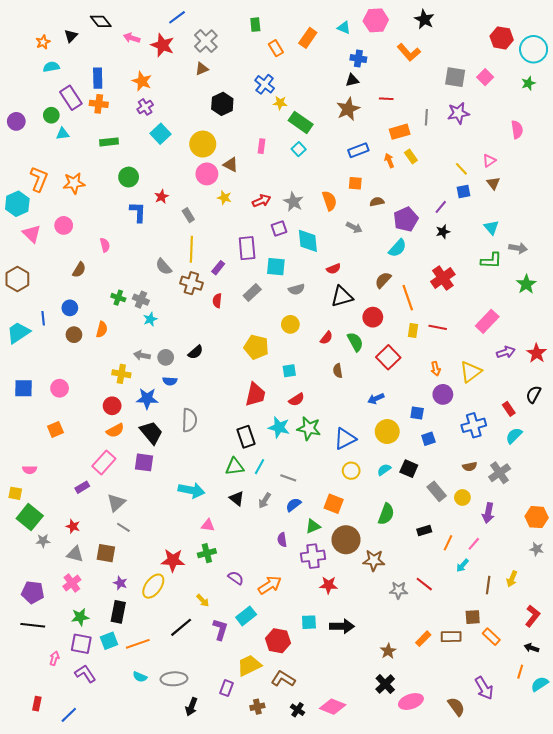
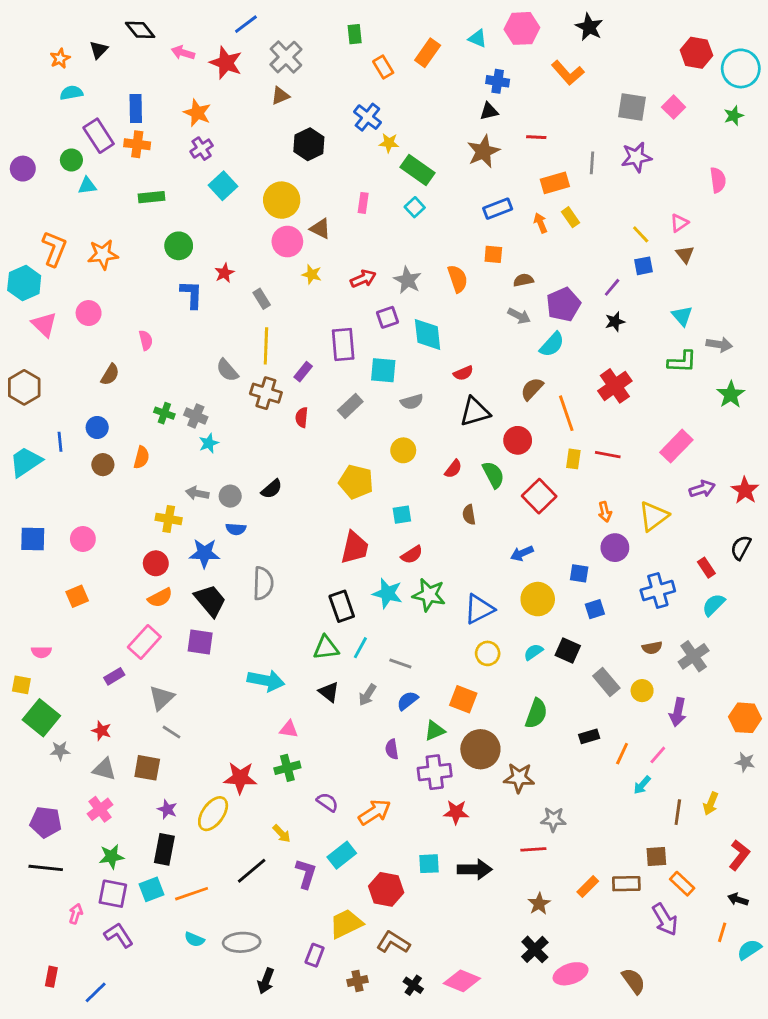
gray arrow: (354, 228) -> (519, 316), moved
red line: (424, 584) -> (533, 849), moved, turned -42
purple arrow: (484, 688) -> (665, 919), moved

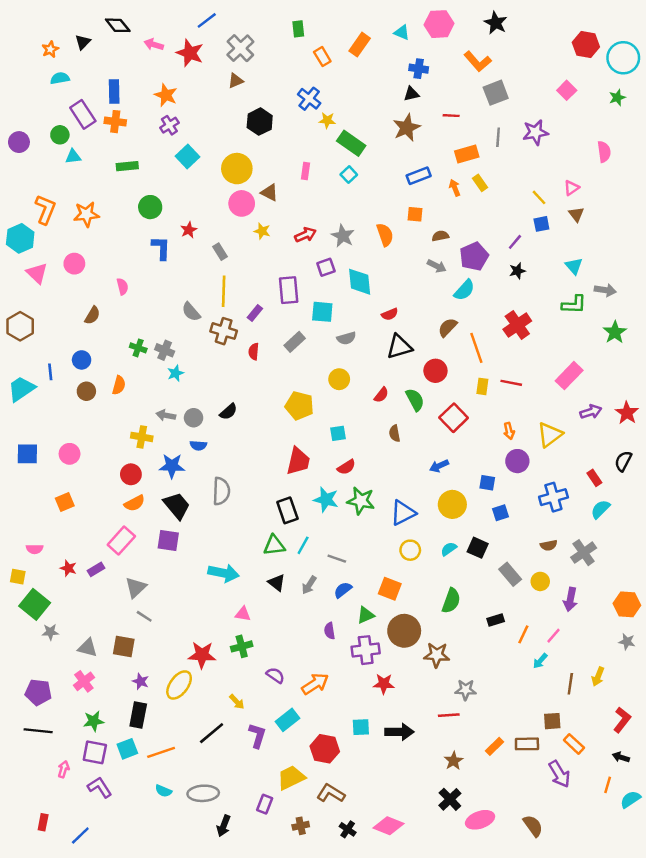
gray square: (632, 107) -> (496, 93), moved, turned -30
red star: (101, 731) -> (68, 568), moved

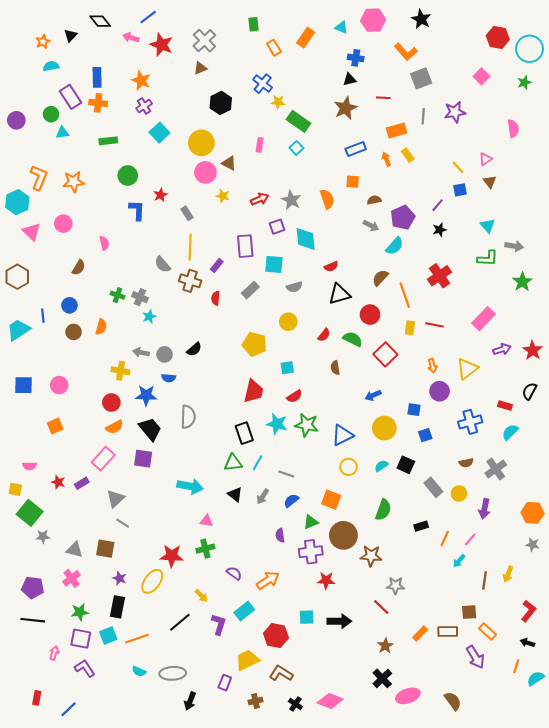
blue line: (207, 20) -> (148, 17), moved
green semicircle: (415, 400) -> (353, 339), turned -36
red rectangle: (594, 478) -> (505, 406), turned -40
red line: (449, 715) -> (381, 607), turned 48

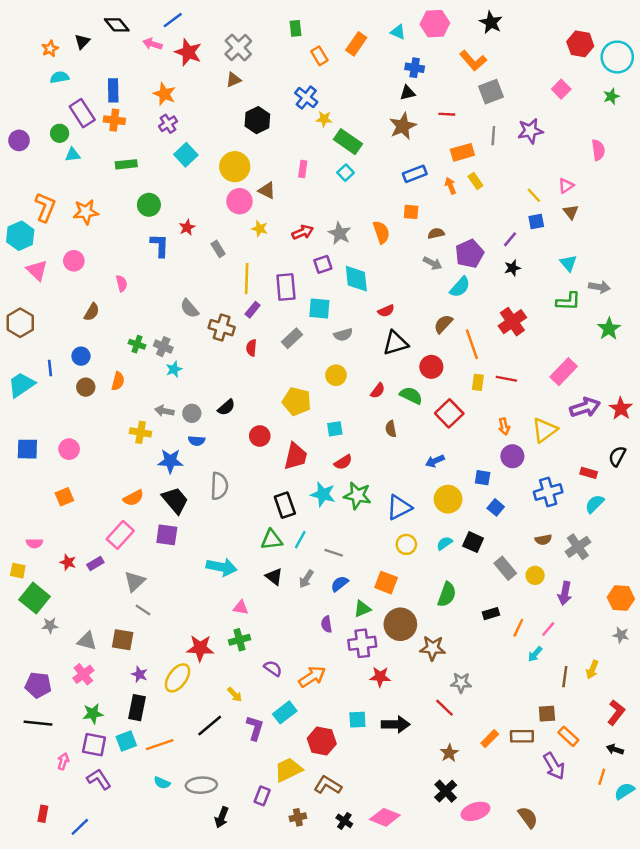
yellow line: (190, 247) -> (247, 279), moved
purple arrow: (502, 349) -> (585, 407), size x1.4
red circle: (111, 402) -> (260, 436), moved
blue square: (425, 435) -> (496, 507), turned -32

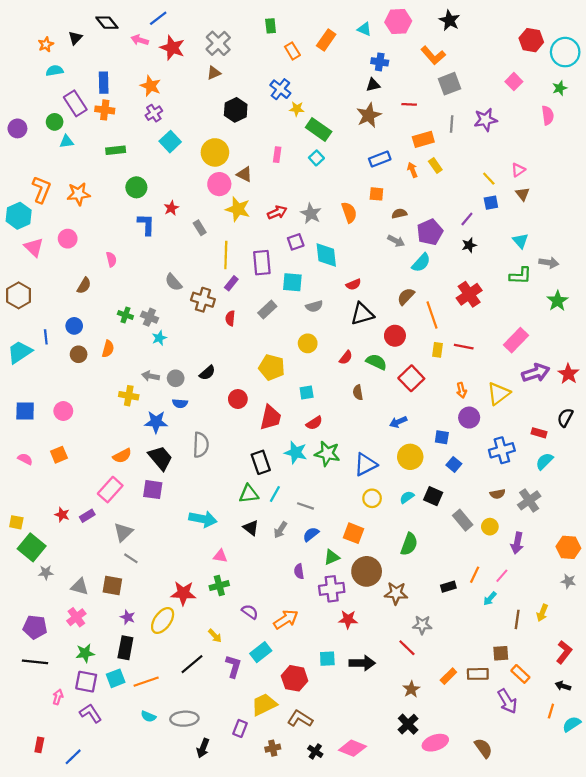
pink semicircle: (598, 150) -> (548, 115), moved
yellow star: (260, 229) -> (238, 209), size x1.6
pink semicircle: (35, 543) -> (25, 459), moved, turned -152
black rectangle: (491, 614) -> (448, 587), moved

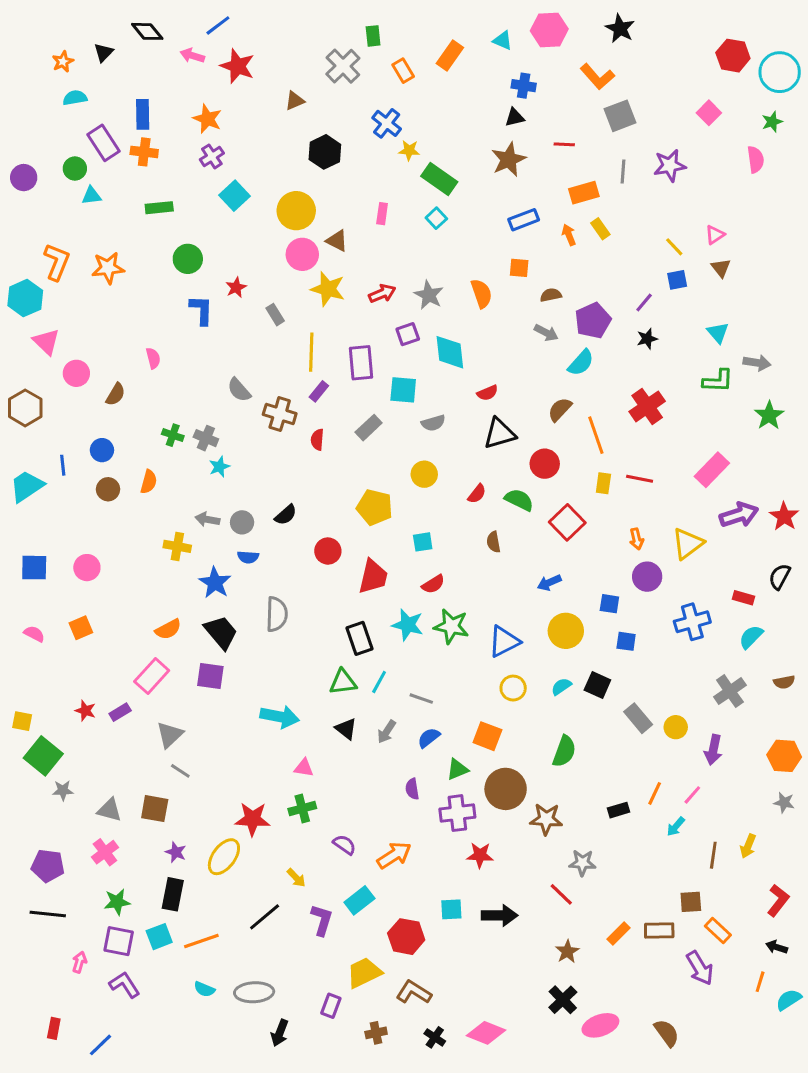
gray cross: (218, 43) -> (343, 66), moved
pink circle: (68, 239) -> (76, 373), moved
blue star: (156, 422) -> (215, 583), turned 30
blue square: (454, 464) -> (626, 641), turned -32
brown semicircle: (497, 494) -> (784, 682), moved

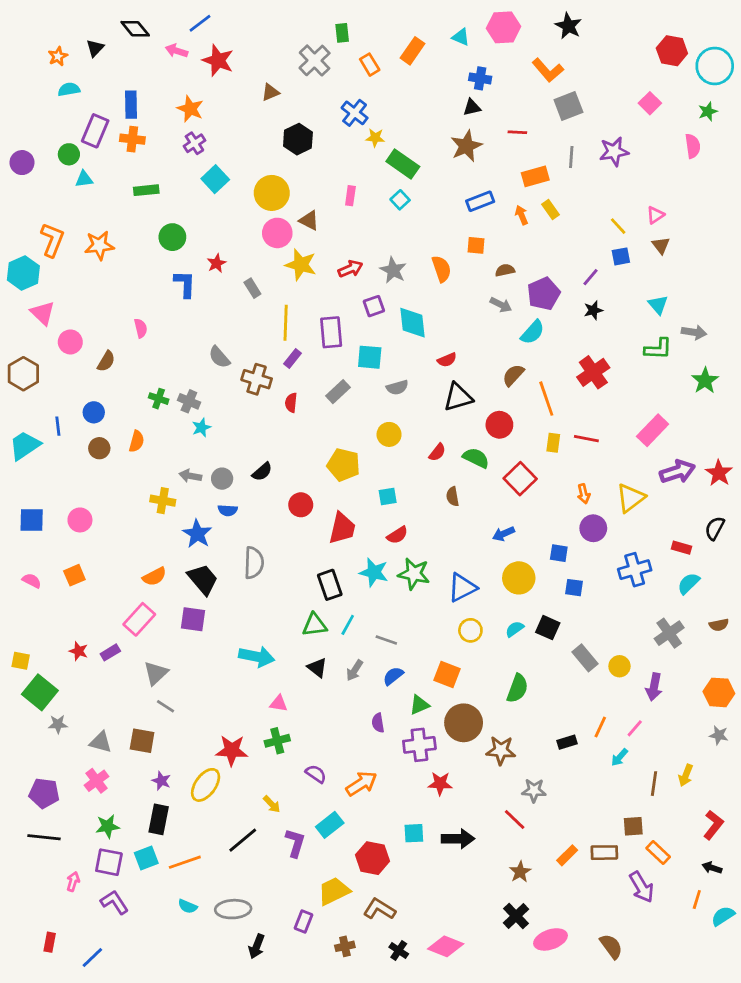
purple rectangle: (103, 143) -> (95, 131), turned 56

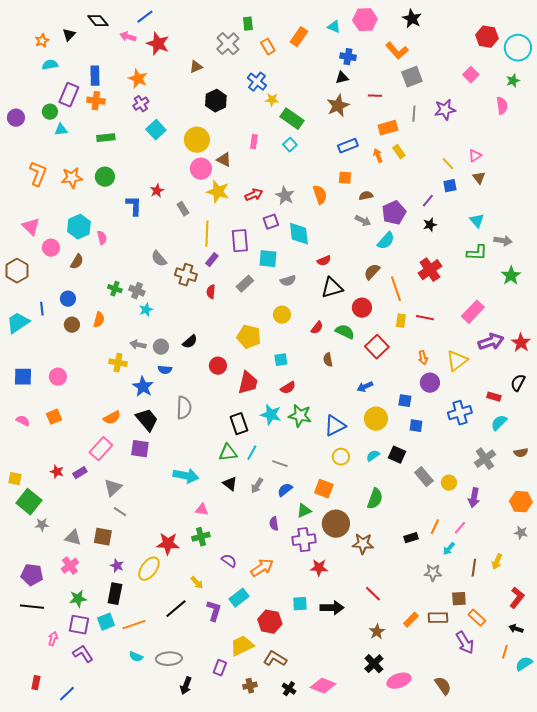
green circle: (172, 237) -> (105, 177), moved
cyan hexagon: (23, 273) -> (79, 227), moved
gray star: (534, 790) -> (433, 573), moved

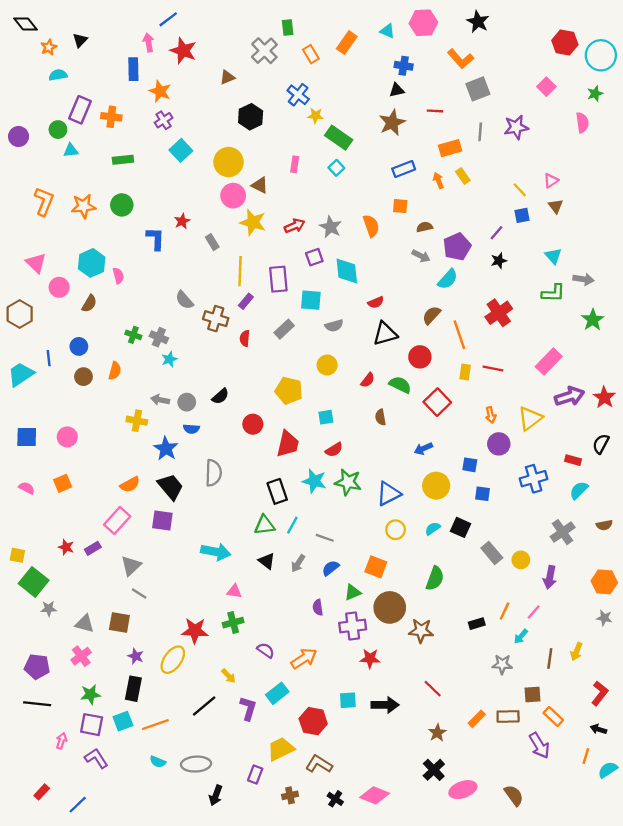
black diamond: (98, 21) -> (25, 24), moved
pink arrow: (128, 37) -> (148, 43), turned 63
blue rectangle: (95, 76) -> (133, 69), moved
red rectangle: (36, 683) -> (42, 792), turned 32

